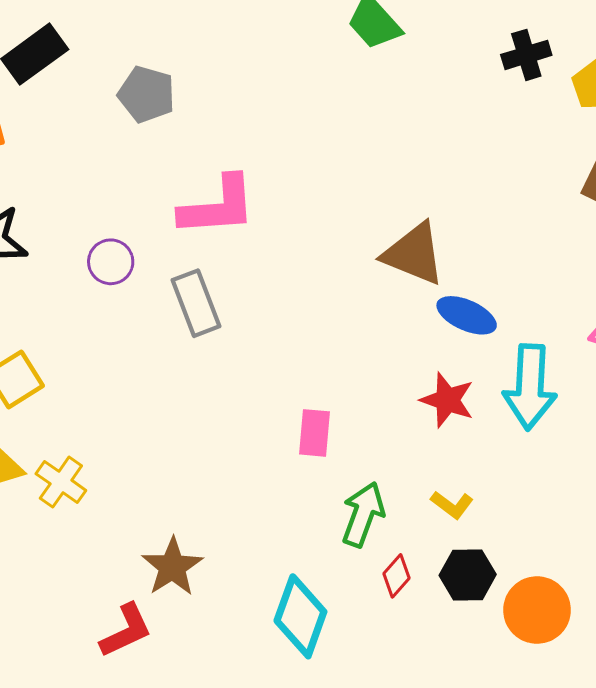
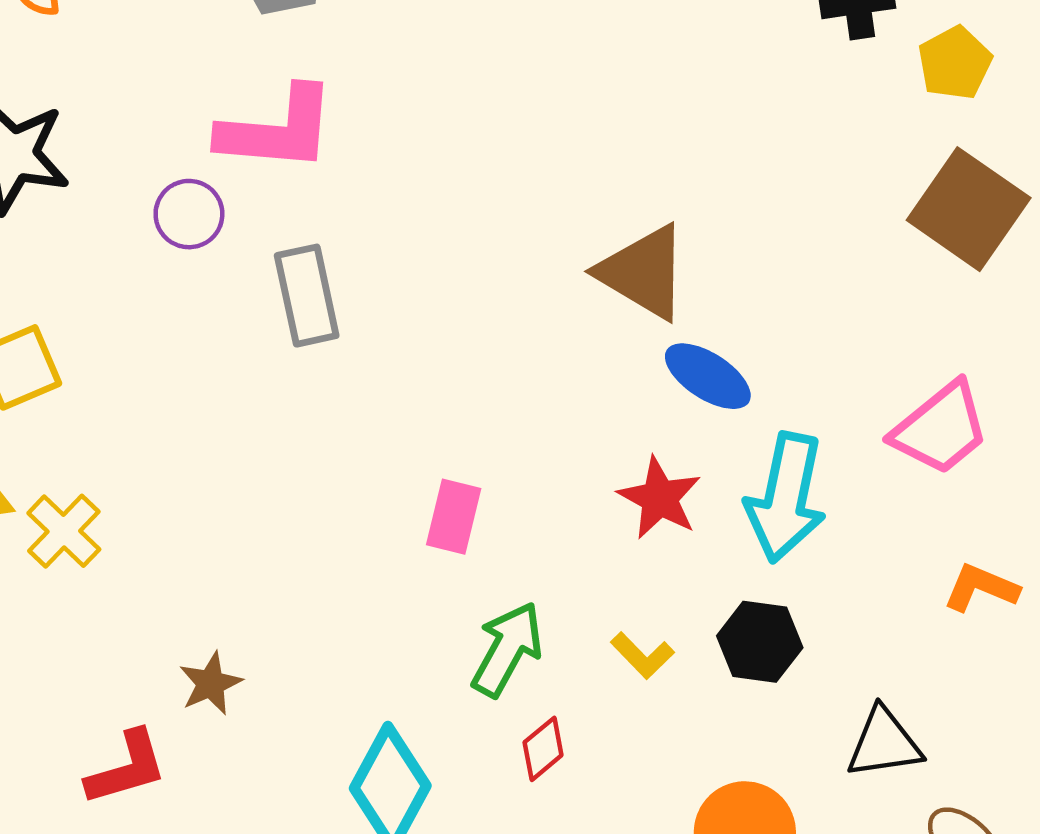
pink L-shape: (218, 206) -> (277, 130), moved
brown star: (172, 567) -> (211, 684), size x0.7
black hexagon: (468, 575) -> (760, 642), moved

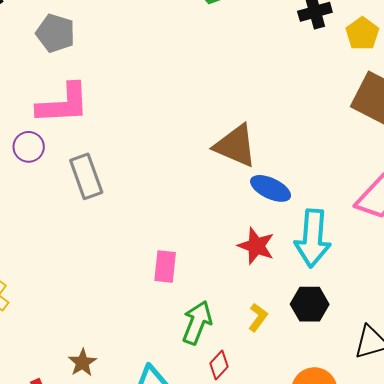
yellow L-shape: (642, 655) -> (258, 317), turned -92
brown star: (211, 684) -> (82, 363), moved

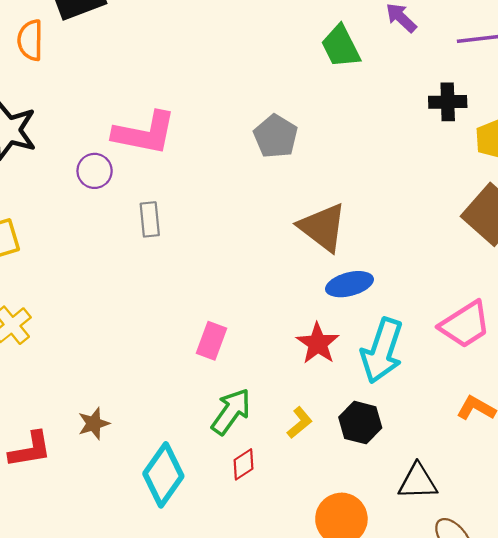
gray pentagon: (55, 33) -> (276, 136), moved
gray rectangle: (86, 176) -> (150, 219), size x0.7
blue ellipse: (271, 188) -> (349, 284), turned -54

